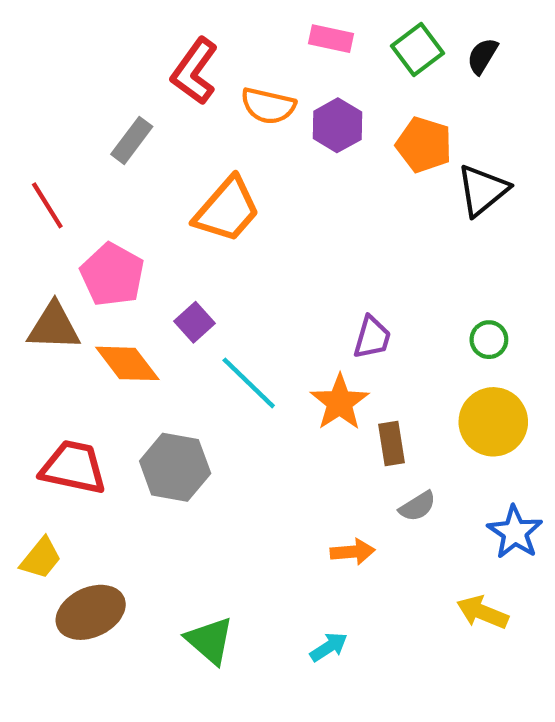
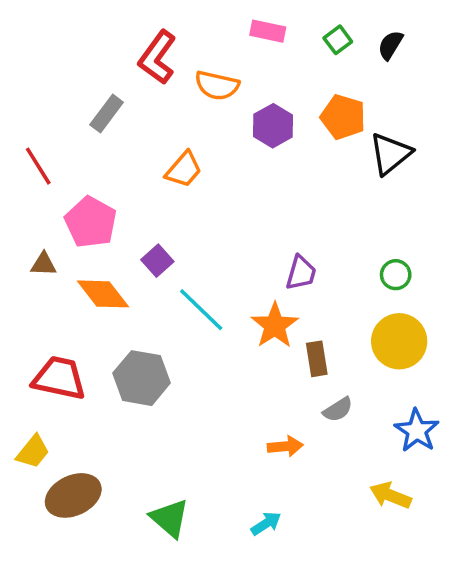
green square: (418, 50) -> (338, 40), size x0.7
purple hexagon: (337, 125) -> (273, 126), moved
orange trapezoid: (227, 210) -> (184, 170), size x0.7
brown triangle: (54, 327) -> (43, 264), size x0.6

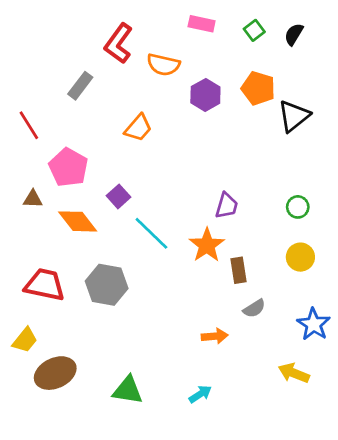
yellow circle: (399, 341) -> (300, 257), size x0.7
green triangle: (170, 518) -> (128, 390), turned -32

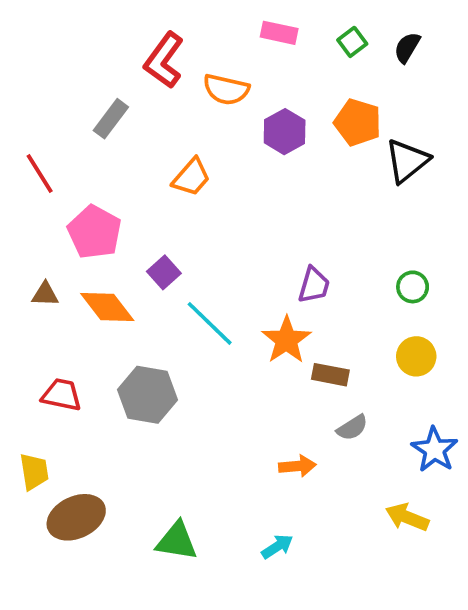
brown triangle: (33, 199) -> (45, 294), moved
brown rectangle: (238, 270) -> (330, 375), turned -70
red trapezoid: (45, 285) -> (62, 395), size x0.7
yellow trapezoid: (25, 340) -> (34, 472), turned -48

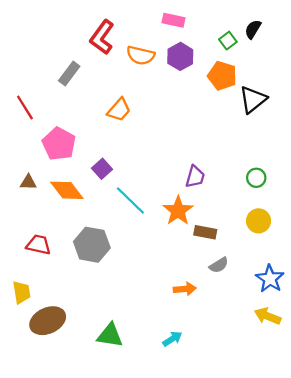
green square: (352, 42) -> (228, 41), moved
purple hexagon: (285, 132) -> (180, 56), moved
yellow arrow: (407, 517) -> (268, 316), moved

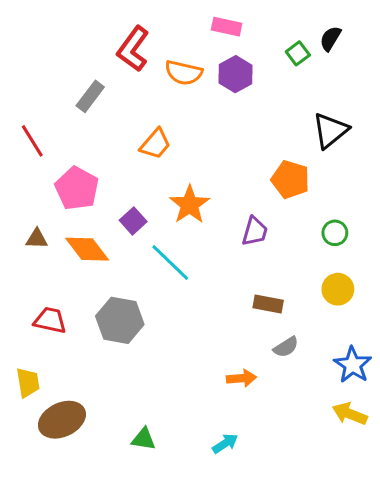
orange pentagon: (222, 76) -> (290, 179), moved
orange star: (178, 211) -> (190, 205), moved
green triangle: (110, 335) -> (144, 439), size x0.7

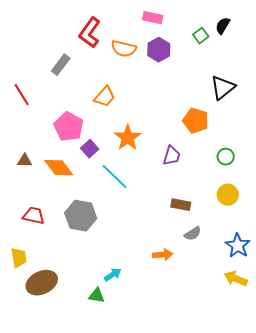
pink pentagon: (77, 188) -> (69, 127), moved
cyan arrow: (225, 443) -> (113, 275), moved

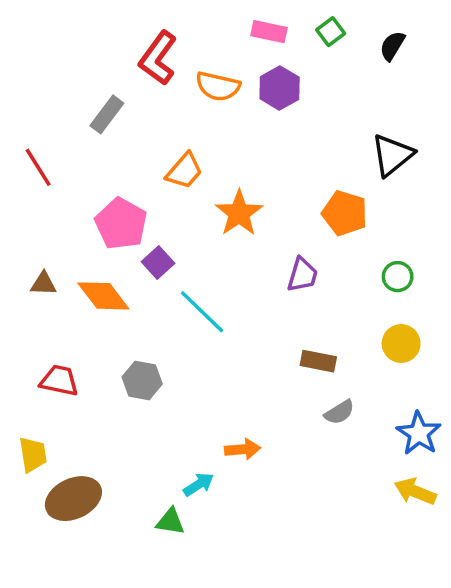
green square: (201, 36) -> (331, 32), moved
orange star: (128, 138) -> (239, 213), moved
gray hexagon: (81, 216) -> (142, 381), size x0.7
orange arrow: (163, 255) -> (243, 449), moved

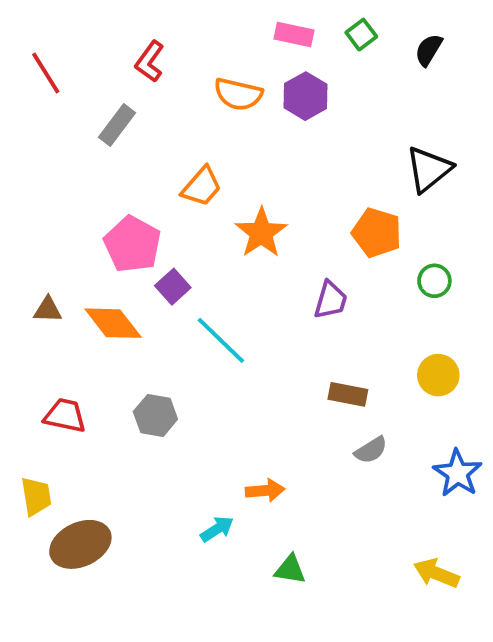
red L-shape: (158, 58) -> (150, 61), moved, size x0.7
red line: (38, 167) -> (46, 73), moved
green circle: (398, 277) -> (434, 281), moved
yellow arrow: (415, 492) -> (436, 573), moved
green triangle: (170, 521) -> (290, 569), moved

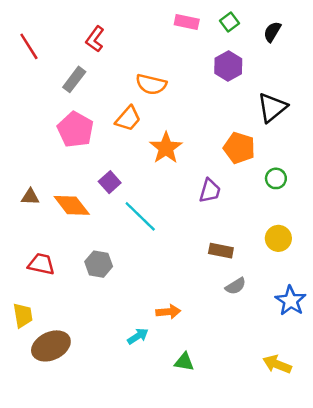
orange semicircle: (238, 94) -> (151, 84), moved
purple hexagon: (306, 96) -> (228, 66), moved
pink pentagon: (132, 244) -> (75, 130), moved

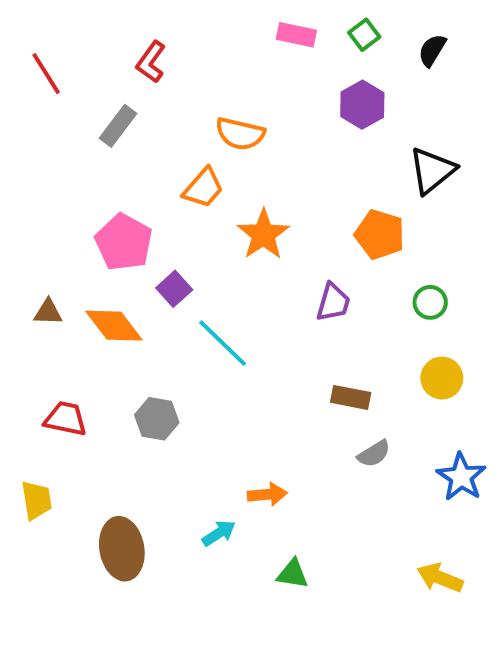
pink pentagon: (75, 130) -> (124, 242), moved
green circle: (276, 178) -> (430, 302), moved
brown ellipse: (51, 346) -> (122, 549), moved, turned -75

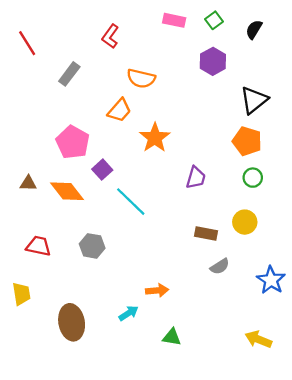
red L-shape: (151, 62) -> (110, 36), moved
orange pentagon: (380, 235) -> (247, 141), moved
yellow circle: (442, 378) -> (245, 222), moved

